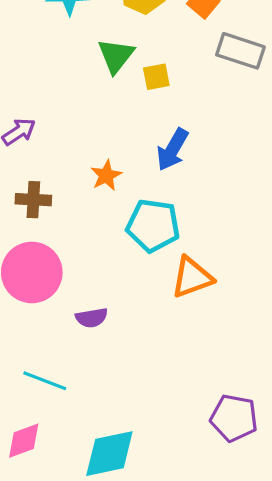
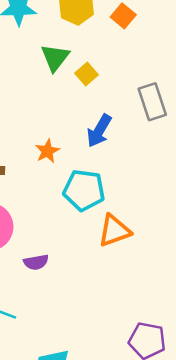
gray rectangle: (240, 51) -> (152, 102), moved, turned 54
yellow square: (156, 77) -> (87, 74), turned -30

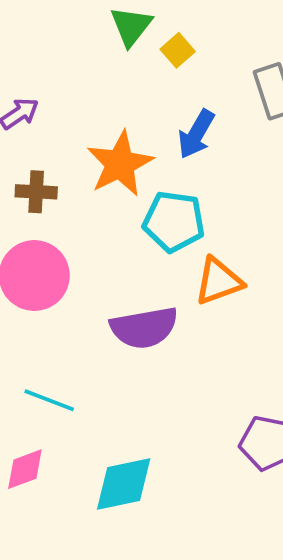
orange star: (47, 151) -> (120, 164), size x1.8
purple semicircle: (36, 262) -> (144, 328), moved, size x1.8

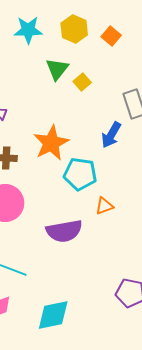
blue arrow: (196, 134) -> (111, 135), moved
orange triangle: (219, 281) -> (104, 206), size x0.7

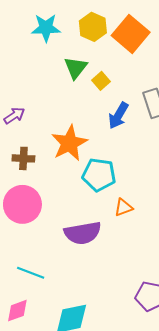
orange square: (111, 36) -> (131, 34), size x1.8
blue arrow: (111, 135) -> (118, 116), moved

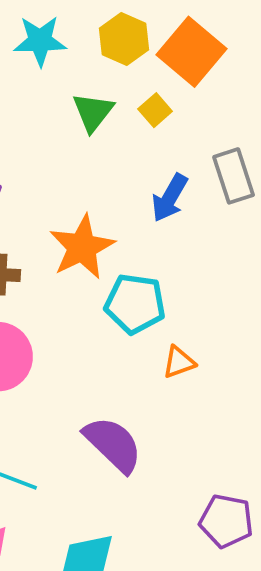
yellow square: (101, 81) -> (155, 110), moved
purple semicircle: (83, 233) -> (113, 444), moved, turned -126

